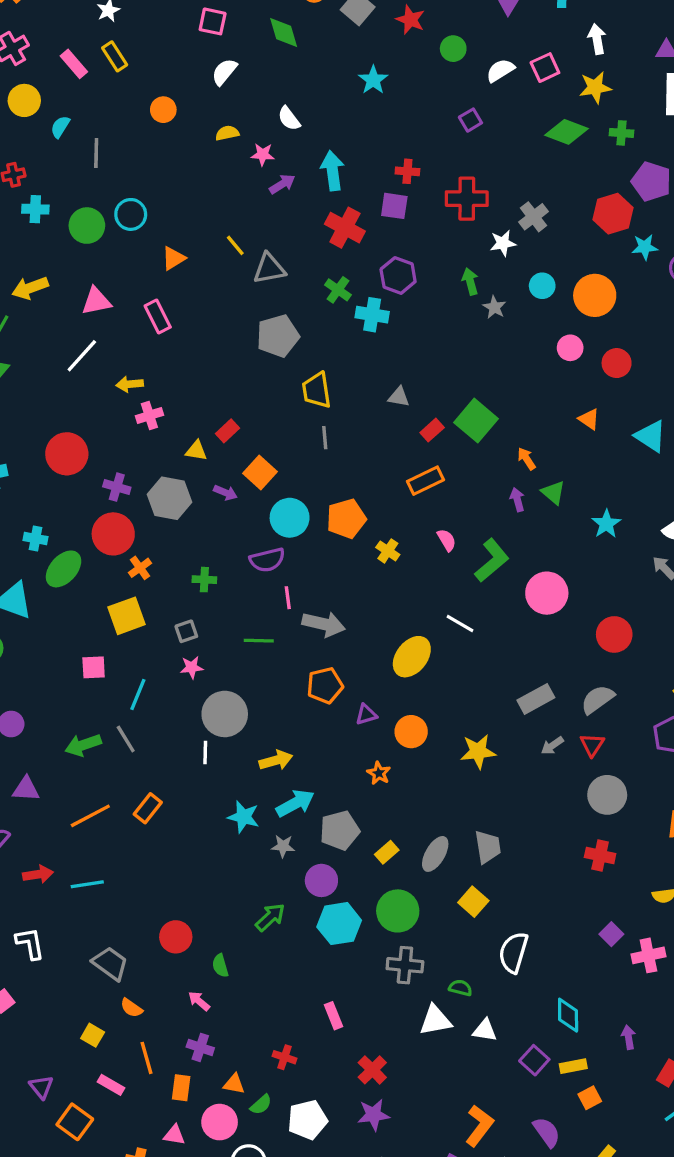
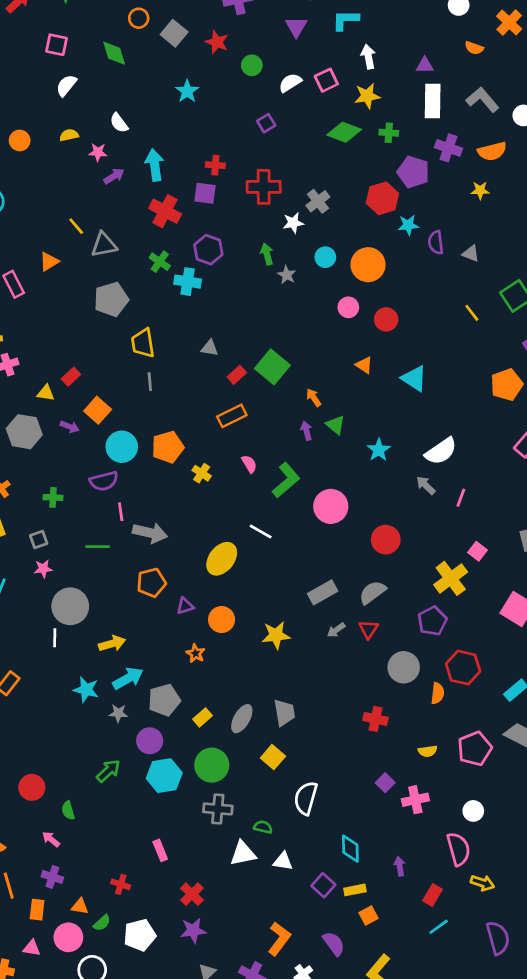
orange circle: (163, 110) -> (20, 140), moved
orange triangle: (173, 258) -> (49, 262), moved
gray circle: (607, 795) -> (404, 667), moved

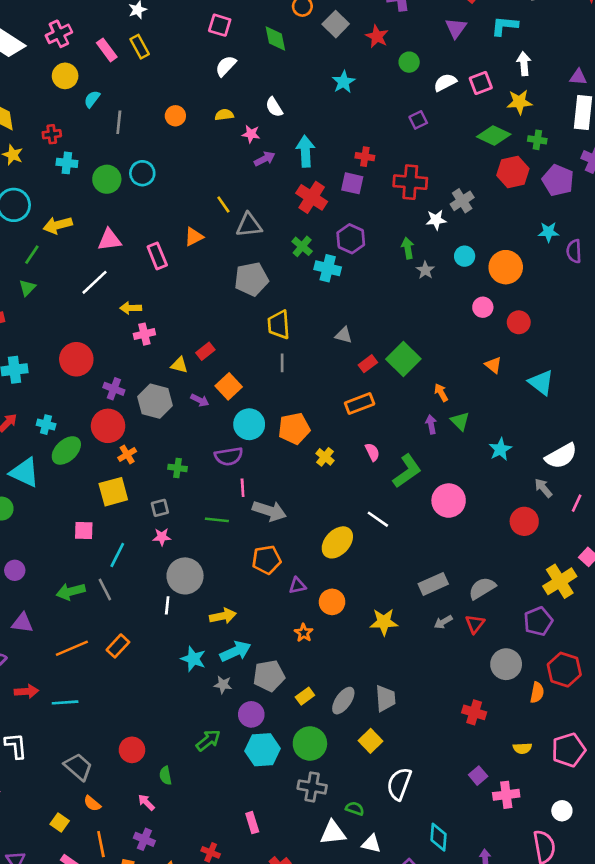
red hexagon: (382, 198) -> (513, 172), moved
red circle: (386, 540) -> (524, 521), moved

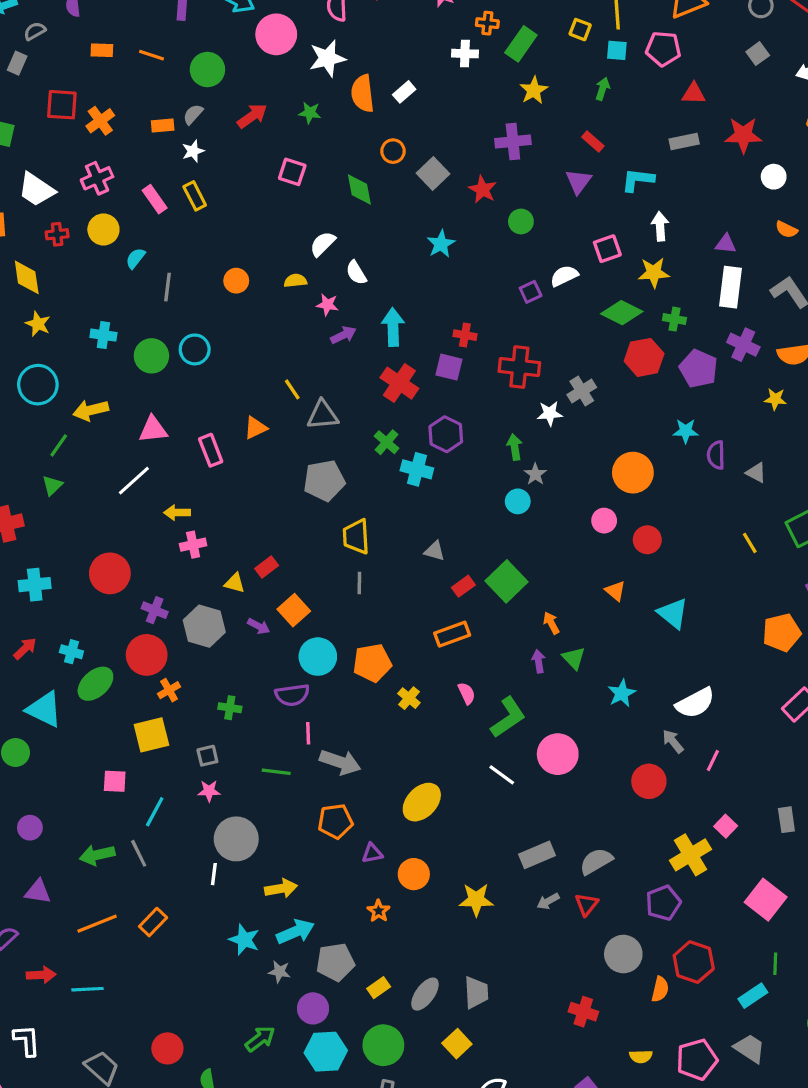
white semicircle: (226, 66) -> (323, 244), moved
white semicircle: (445, 82) -> (564, 276), moved
red cross: (52, 134) -> (57, 234), moved
cyan circle: (465, 256) -> (518, 501), moved
white line: (378, 519) -> (502, 775), moved

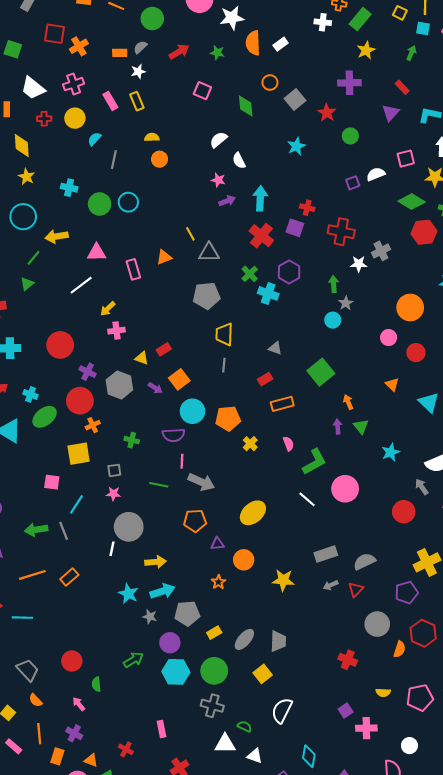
yellow semicircle: (295, 281) -> (152, 137), moved
yellow arrow: (177, 513) -> (108, 309), turned -49
red rectangle: (463, 586) -> (265, 379), moved

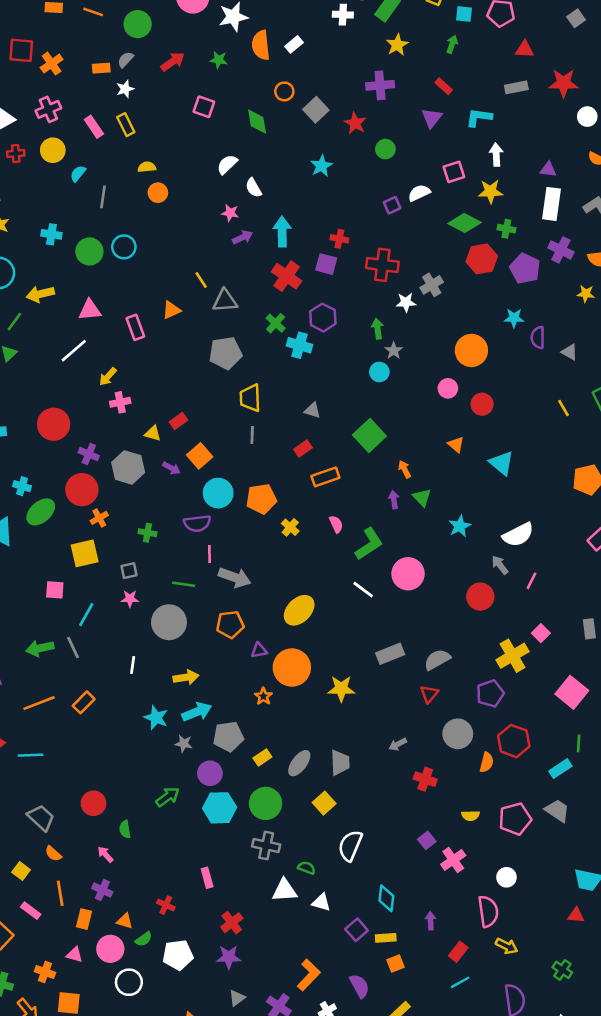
gray circle: (129, 527) -> (169, 622), moved
orange circle: (244, 560) -> (292, 668), size x1.5
gray arrow: (331, 585) -> (398, 744), moved
pink cross: (366, 728) -> (453, 860), turned -30

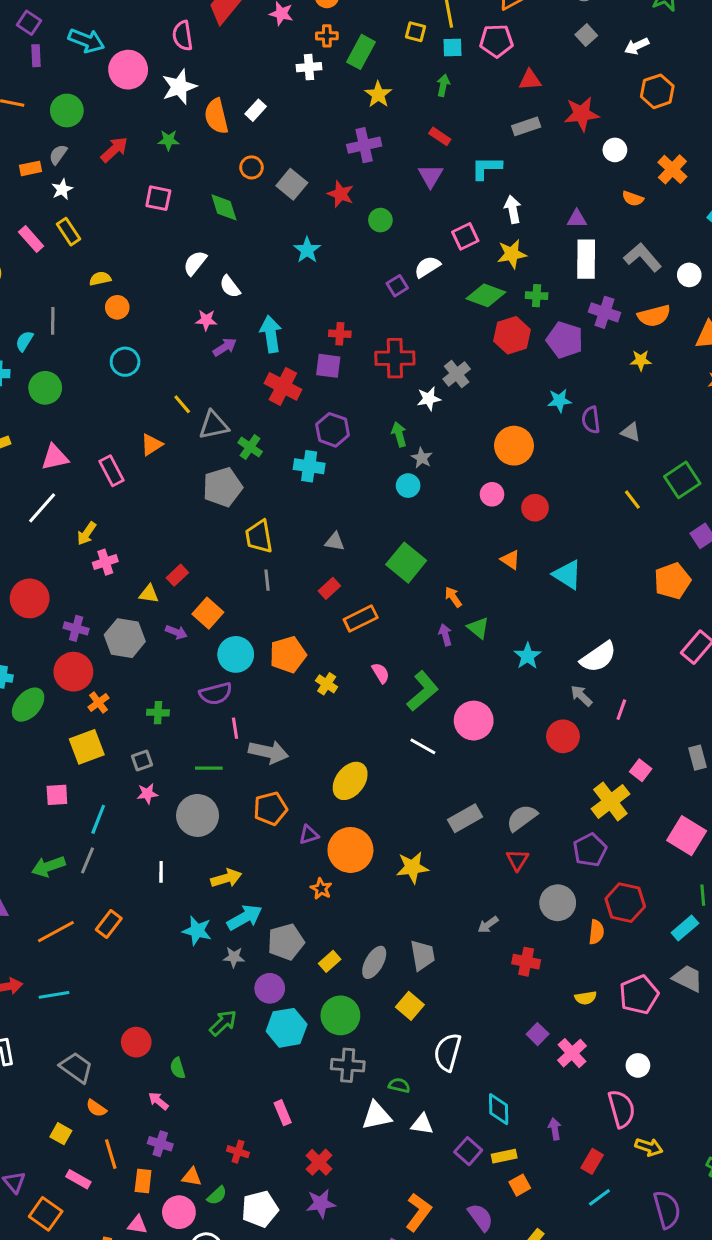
cyan semicircle: (78, 174) -> (24, 341), moved
cyan circle: (124, 247) -> (125, 362), moved
green cross: (276, 323) -> (250, 447), moved
gray line: (73, 647) -> (88, 860), turned 55

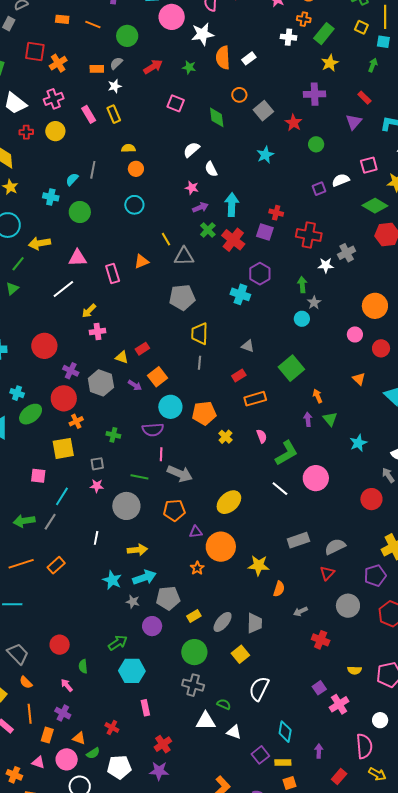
green cross: (250, 447) -> (208, 230), moved
orange semicircle: (596, 932) -> (279, 589), moved
cyan hexagon: (287, 1028) -> (132, 671), moved

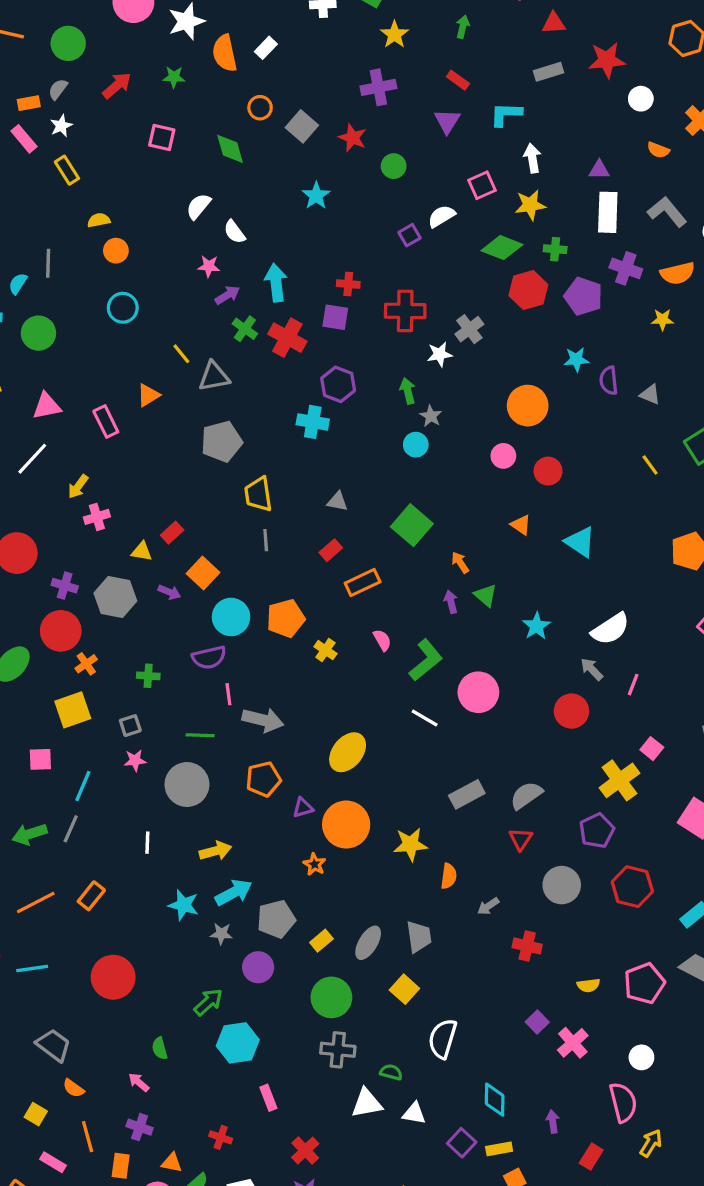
pink rectangle: (89, 114) -> (24, 139), moved
red circle: (60, 645) -> (113, 977), moved, size x1.4
yellow arrow: (377, 774) -> (651, 1143), turned -78

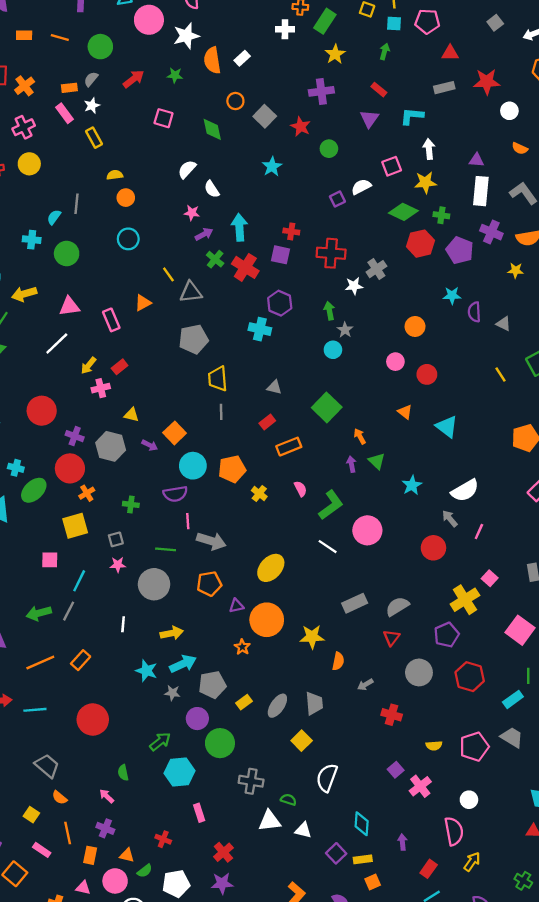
orange circle: (528, 406) -> (415, 326), size x0.7
red rectangle: (172, 533) -> (120, 367), moved
green circle: (331, 997) -> (220, 743), moved

